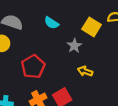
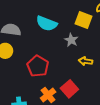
cyan semicircle: (51, 23) -> (47, 23), size x1.5

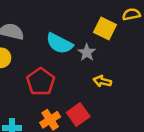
cyan semicircle: (47, 23) -> (59, 43), moved

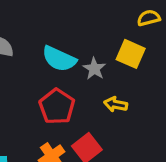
yellow square: (105, 28) -> (131, 54), moved
red pentagon: (41, 82) -> (57, 106), moved

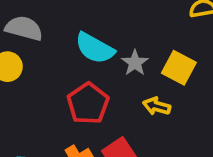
yellow square: (131, 54) -> (179, 68), moved

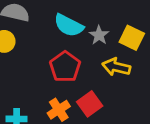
yellow arrow: (157, 106) -> (116, 67), size x1.4

